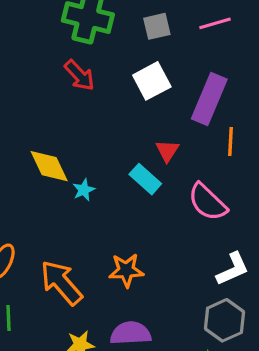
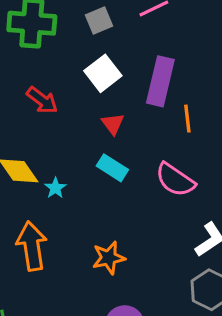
red arrow: (79, 75) -> (42, 100), moved
red triangle: (167, 151) -> (113, 124), moved
orange arrow: (61, 283) -> (32, 246), moved, turned 42

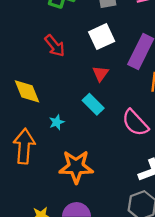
cyan star: (55, 188) -> (57, 122), moved
orange star: (109, 258) -> (76, 167), size x1.4

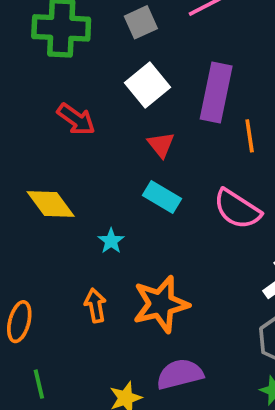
orange arrow: (24, 146) -> (95, 305), moved, size x0.6

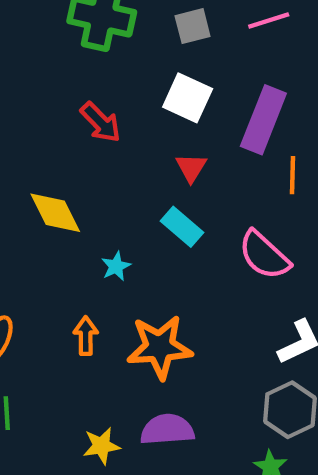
white square: (147, 85) -> (188, 98), turned -36

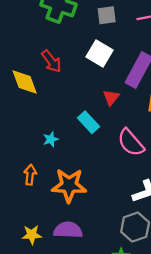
red triangle: (191, 168) -> (111, 98), moved
yellow diamond: (55, 213) -> (25, 82), moved

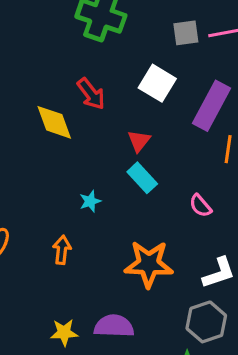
gray square: (107, 15) -> (186, 33), moved
red triangle: (111, 98) -> (139, 141), moved
pink semicircle: (131, 143) -> (200, 206), size x0.6
orange star: (69, 185) -> (149, 264), moved

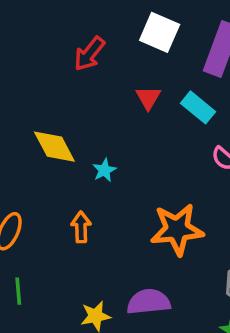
red arrow: (91, 94) -> (89, 54), turned 84
yellow diamond: (54, 122) -> (54, 147), moved
cyan rectangle: (142, 178) -> (198, 107), moved

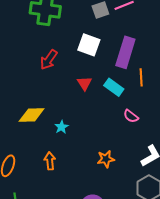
yellow diamond: (54, 147) -> (32, 115), turned -60
orange star: (177, 229) -> (106, 159), size x0.6

